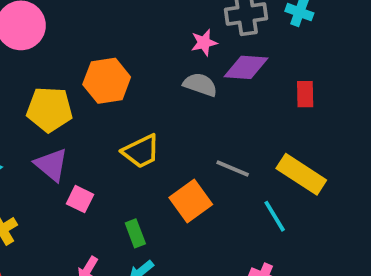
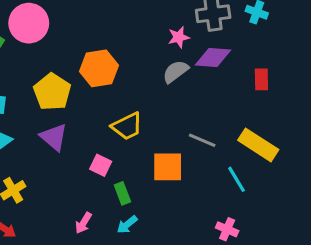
gray semicircle: (200, 85) -> (176, 72), turned -56
yellow pentagon: (49, 109) -> (52, 92), turned 30
pink square: (80, 199) -> (101, 165), moved
orange square: (191, 201) -> (168, 167), turned 36

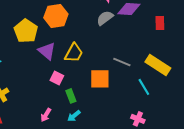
yellow trapezoid: (127, 126) -> (74, 53), turned -35
purple triangle: (54, 137) -> (47, 51), moved

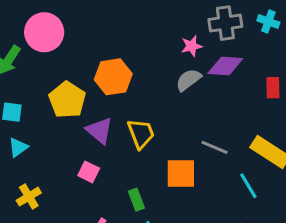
yellow trapezoid: (74, 53) -> (141, 134), turned -50
pink square: (57, 78) -> (89, 172), moved

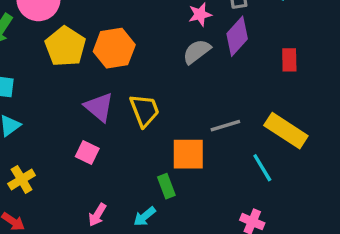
purple diamond: (225, 66) -> (237, 36), turned -52
yellow pentagon: (67, 100) -> (65, 46), moved
gray line: (215, 147) -> (225, 126), turned -40
green rectangle: (136, 200) -> (166, 186), moved

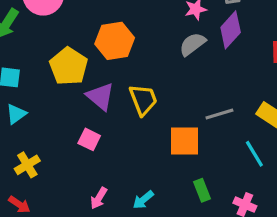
yellow pentagon: (65, 46) -> (69, 66), moved
green rectangle: (166, 186) -> (202, 190), moved

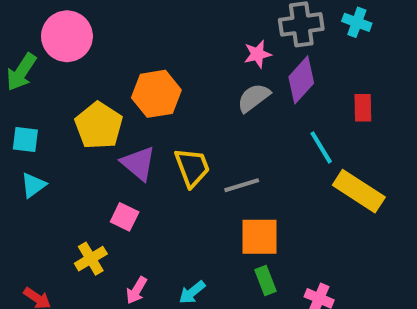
gray line: (219, 114) -> (242, 185), moved
orange square: (185, 141) -> (260, 237), moved
cyan line: (254, 154) -> (321, 147), moved
yellow cross: (27, 165) -> (91, 259), moved

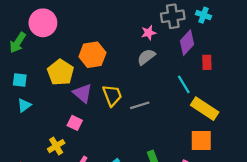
purple diamond: (301, 80) -> (187, 43), moved
orange square: (260, 237) -> (201, 141), moved

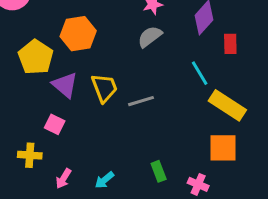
yellow cross: (56, 146) -> (30, 155), turned 35

